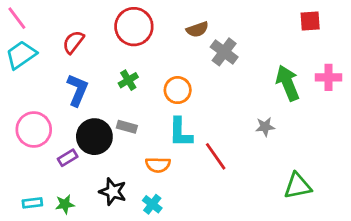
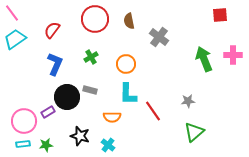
brown semicircle: (197, 29) -> (129, 21), moved, turned 98
gray star: (265, 127) -> (188, 101), moved
pink circle: (34, 130) -> (24, 121), moved
green triangle: (297, 186) -> (194, 132), moved, turned -30

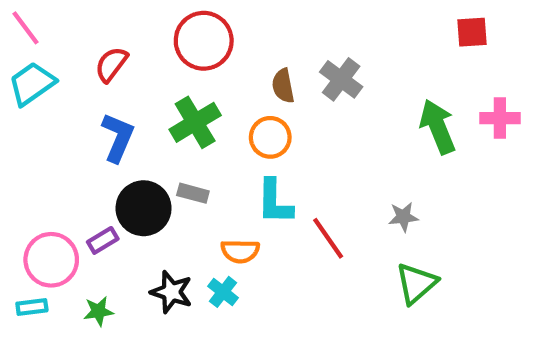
brown semicircle: (129, 21) -> (283, 86), moved
green cross: (91, 57) -> (195, 122), size x1.6
cyan rectangle: (23, 144) -> (32, 307), moved
cyan cross: (108, 145) -> (223, 292), moved

